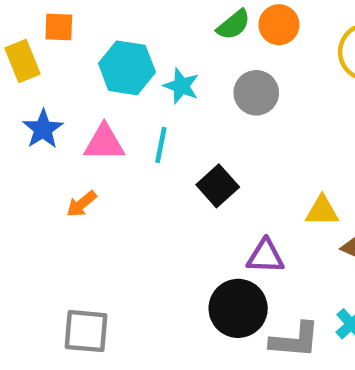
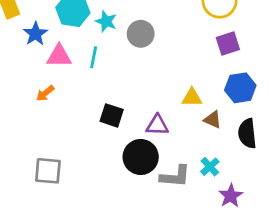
gray circle: (256, 93) -> (141, 34), moved
blue star: (43, 129) -> (35, 34), moved
black square: (218, 186) -> (112, 115), moved, turned -30

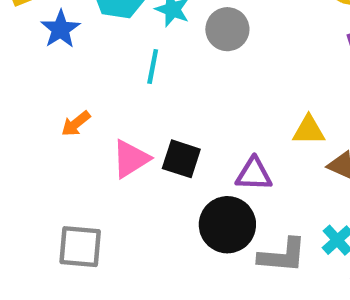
pink triangle: (59, 56) -> (131, 159), moved, turned -32

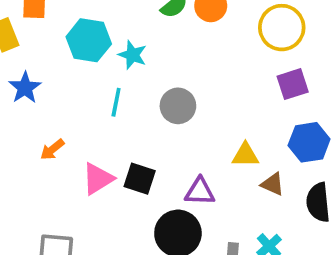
blue star: (60, 29) -> (25, 88), moved
gray circle: (227, 29) -> (178, 106), moved

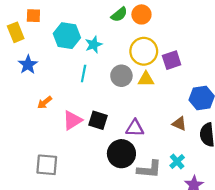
yellow circle: (282, 28) -> (144, 51), moved
cyan star: (132, 55) -> (94, 45), turned 30
purple square: (293, 84) -> (172, 60), moved
yellow triangle: (245, 155) -> (146, 79), moved

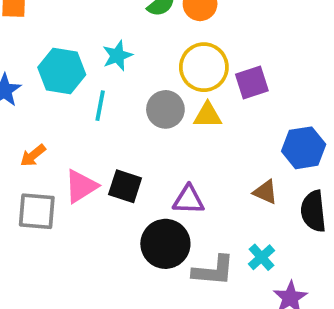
cyan hexagon: (67, 36) -> (62, 71), moved
gray square: (47, 165) -> (37, 211), moved

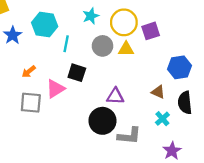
cyan star: (117, 56) -> (91, 16), moved
black square: (125, 186) -> (77, 73), moved
cyan cross: (261, 257) -> (162, 119), moved

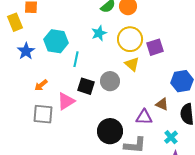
gray circle: (102, 46) -> (110, 81), moved
yellow triangle: (126, 49) -> (132, 64), turned 42
purple triangle: (115, 96) -> (144, 117), moved
cyan cross: (162, 119) -> (171, 137), moved

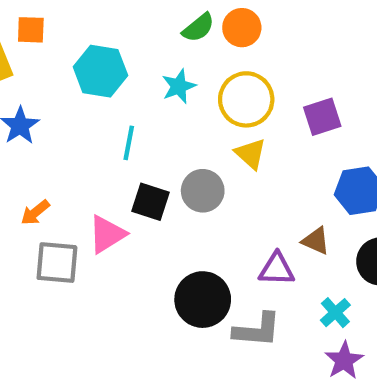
cyan hexagon: (56, 41) -> (100, 71), moved
purple square: (155, 47) -> (322, 117), moved
orange arrow: (41, 85) -> (35, 213), moved

